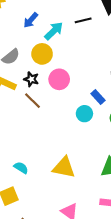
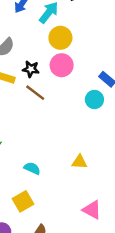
yellow circle: (42, 54) -> (60, 38), moved
yellow triangle: (64, 167) -> (79, 162), size x0.6

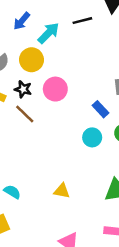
yellow circle: (60, 38) -> (32, 60), moved
cyan circle: (94, 100) -> (92, 137), moved

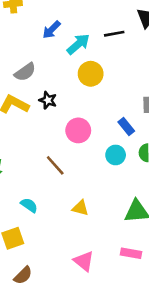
yellow circle: (32, 60) -> (91, 74), moved
pink circle: (55, 89) -> (78, 130), moved
brown line: (25, 114) -> (55, 165), moved

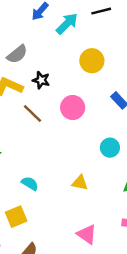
yellow circle: (91, 74) -> (92, 61), moved
cyan circle: (116, 155) -> (110, 148), moved
brown line: (55, 165) -> (32, 114), moved

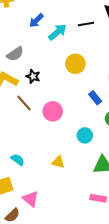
pink circle: (73, 108) -> (53, 111), moved
pink triangle: (87, 234) -> (31, 199), moved

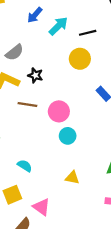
black line: (86, 24) -> (88, 33), moved
brown line: (24, 103) -> (27, 105), turned -36
cyan circle: (85, 135) -> (68, 136), moved
yellow triangle: (58, 162) -> (72, 178), moved

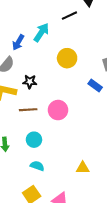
blue arrow: (35, 15) -> (18, 42), moved
black line: (88, 33) -> (69, 16), moved
cyan circle: (68, 136) -> (34, 140), moved

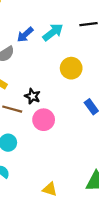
black star: (30, 82) -> (32, 96), moved

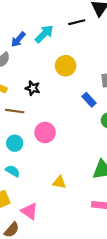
black star: (32, 96) -> (33, 88), moved
pink circle: (44, 120) -> (45, 132), moved

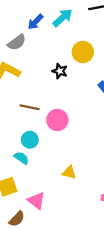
black star: (33, 88) -> (60, 71), moved
brown line: (15, 111) -> (30, 107), moved
cyan circle: (15, 143) -> (30, 140), moved

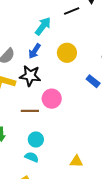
blue arrow: (35, 22) -> (35, 51), moved
black star: (60, 71) -> (30, 76), moved, size x1.5
pink circle: (57, 120) -> (52, 99), moved

